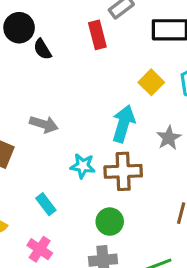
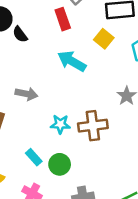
yellow square: (151, 82) -> (104, 39), moved
cyan arrow: (123, 124) -> (72, 61), moved, turned -72
green circle: (110, 222) -> (60, 164), moved

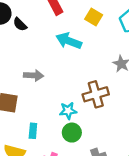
cyan star: (60, 124) -> (68, 111), moved
cyan rectangle: (34, 157) -> (33, 131), moved, turned 56

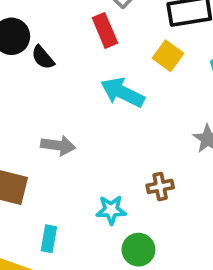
brown cross: (96, 94) -> (160, 186), size x0.6
green circle: (72, 133) -> (138, 250), moved

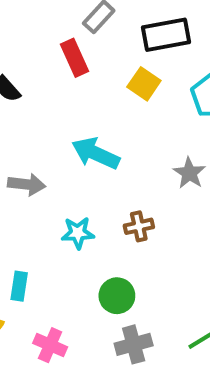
cyan arrow: (123, 92) -> (96, 153), moved
cyan star: (111, 210) -> (78, 233), moved

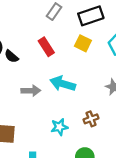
red rectangle: (75, 58) -> (46, 47), moved
gray arrow: (27, 184) -> (31, 91), moved

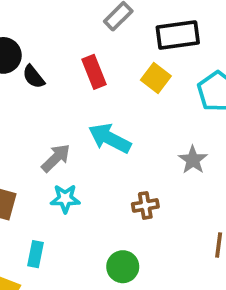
gray arrow: (31, 91) -> (56, 158), moved, turned -54
cyan star: (59, 127) -> (65, 199), moved

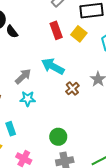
red rectangle: (94, 72) -> (56, 30), moved
brown cross: (145, 205) -> (72, 89), moved, turned -32
cyan rectangle: (36, 254) -> (11, 129), turned -32

